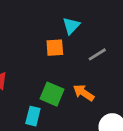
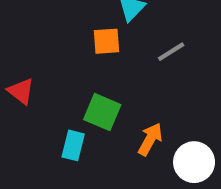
orange arrow: (84, 93) -> (150, 139), moved, turned 85

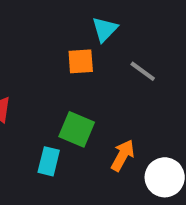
gray line: (171, 52) -> (143, 71), turned 68

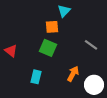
gray line: (143, 71) -> (91, 45), moved
green square: (77, 129) -> (48, 48), moved

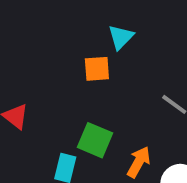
green square: (48, 48) -> (95, 140), moved

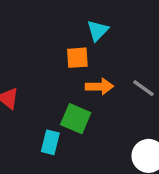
orange arrow: (139, 162) -> (99, 86), moved, turned 60

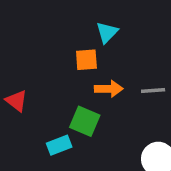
gray line: (143, 88) -> (153, 91), turned -40
cyan rectangle: (50, 142) -> (59, 145), turned 55

